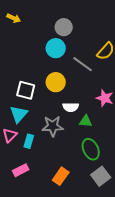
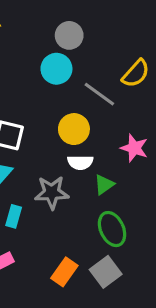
yellow circle: (56, 82) -> (74, 129), moved
green triangle: (86, 121) -> (104, 185), turned -40
gray square: (101, 176) -> (106, 272), moved

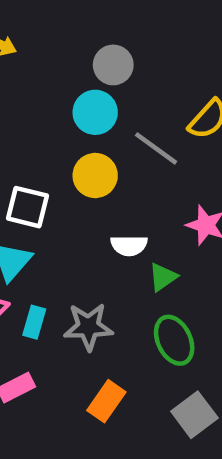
yellow circle: (74, 129) -> (95, 176), moved
gray star: (52, 193) -> (88, 327), moved
gray square: (106, 272) -> (194, 415), moved

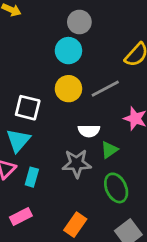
gray line: (156, 148) -> (105, 89), moved, turned -64
gray star: (88, 327) -> (77, 163), moved

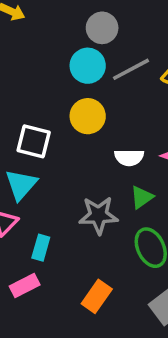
gray line: (105, 89) -> (131, 69), moved
white semicircle: (89, 131) -> (129, 158), moved
cyan rectangle: (32, 177) -> (41, 248), moved

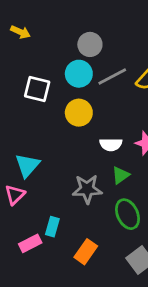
white square: (34, 141) -> (37, 89), moved
cyan rectangle: (41, 248) -> (52, 227), moved

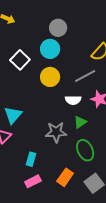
gray line: (112, 76) -> (85, 76), moved
white square: (37, 89) -> (20, 60), turned 30
pink rectangle: (30, 243) -> (33, 181), moved
orange rectangle: (86, 252) -> (65, 177), moved

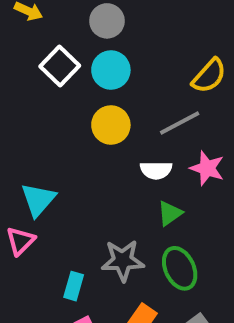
gray circle: (58, 28) -> (107, 21), moved
white square: (20, 60) -> (60, 66), moved
gray star: (56, 132) -> (123, 260), moved

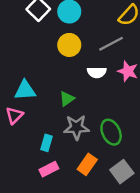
cyan triangle: (38, 200) -> (25, 90), turned 45
green triangle: (170, 213) -> (67, 99), moved

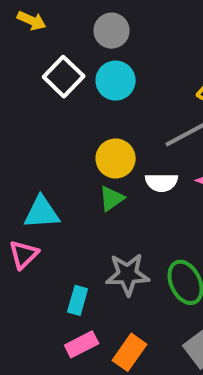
yellow circle: (69, 45) -> (116, 158), moved
green triangle: (67, 99) -> (112, 198), moved
orange rectangle: (87, 164) -> (130, 352), moved

